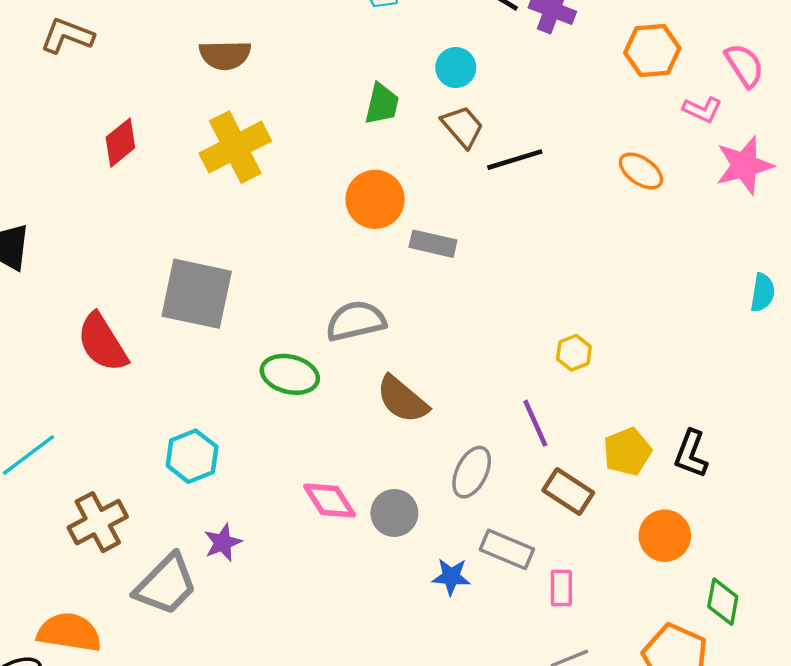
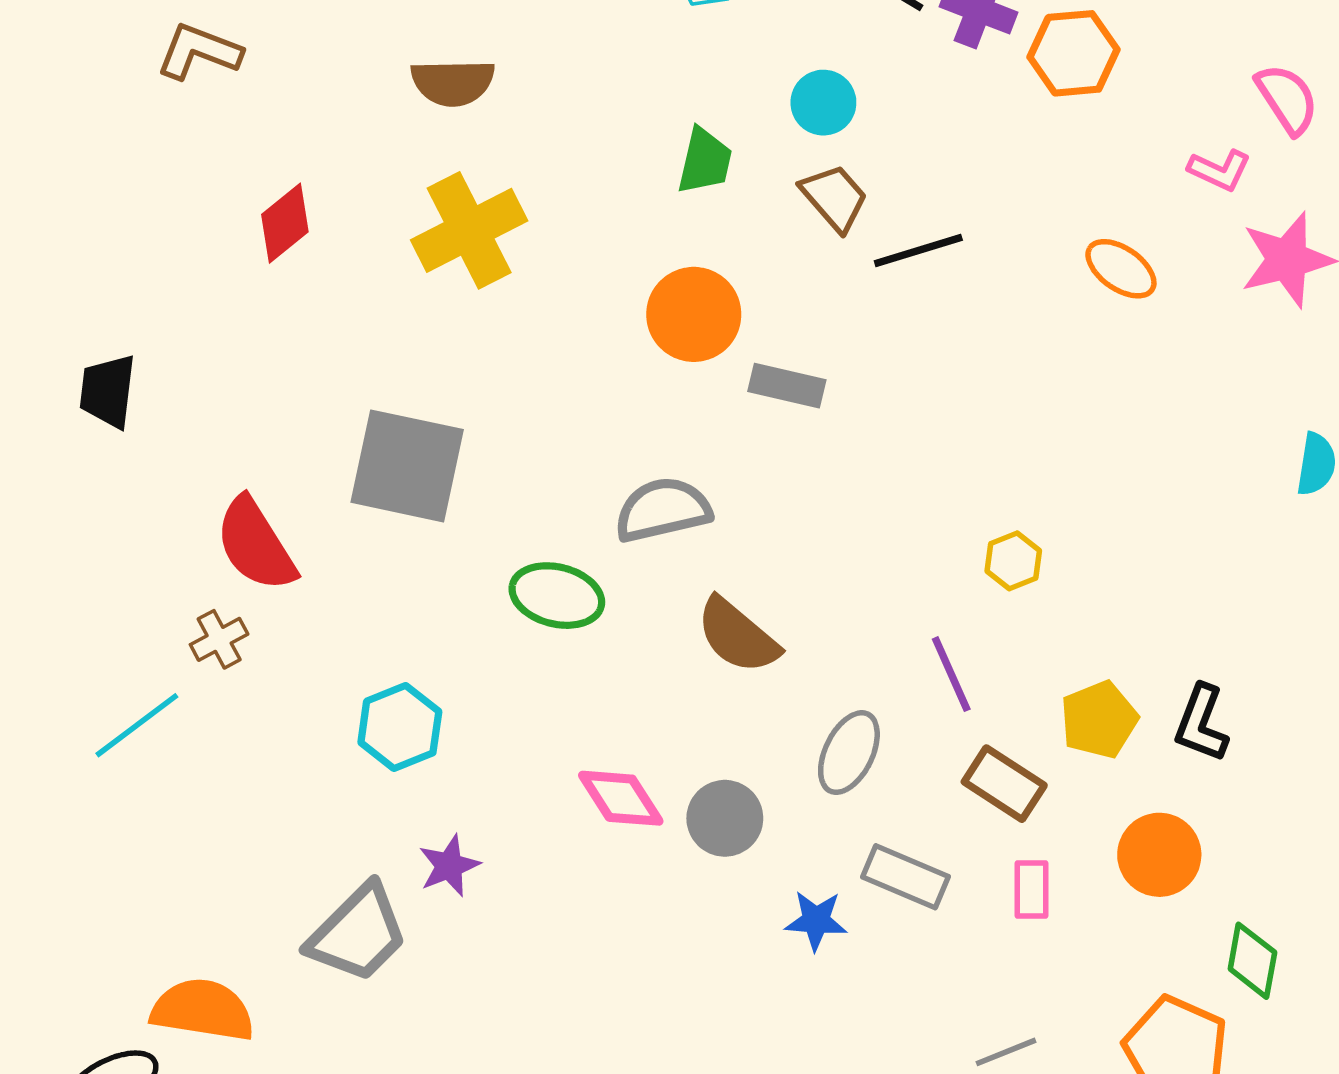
orange hexagon: (652, 50) -> (1074, 53), moved
brown cross: (98, 522) -> (219, 639), moved, size x0.6
pink rectangle: (561, 588) -> (1032, 889), moved

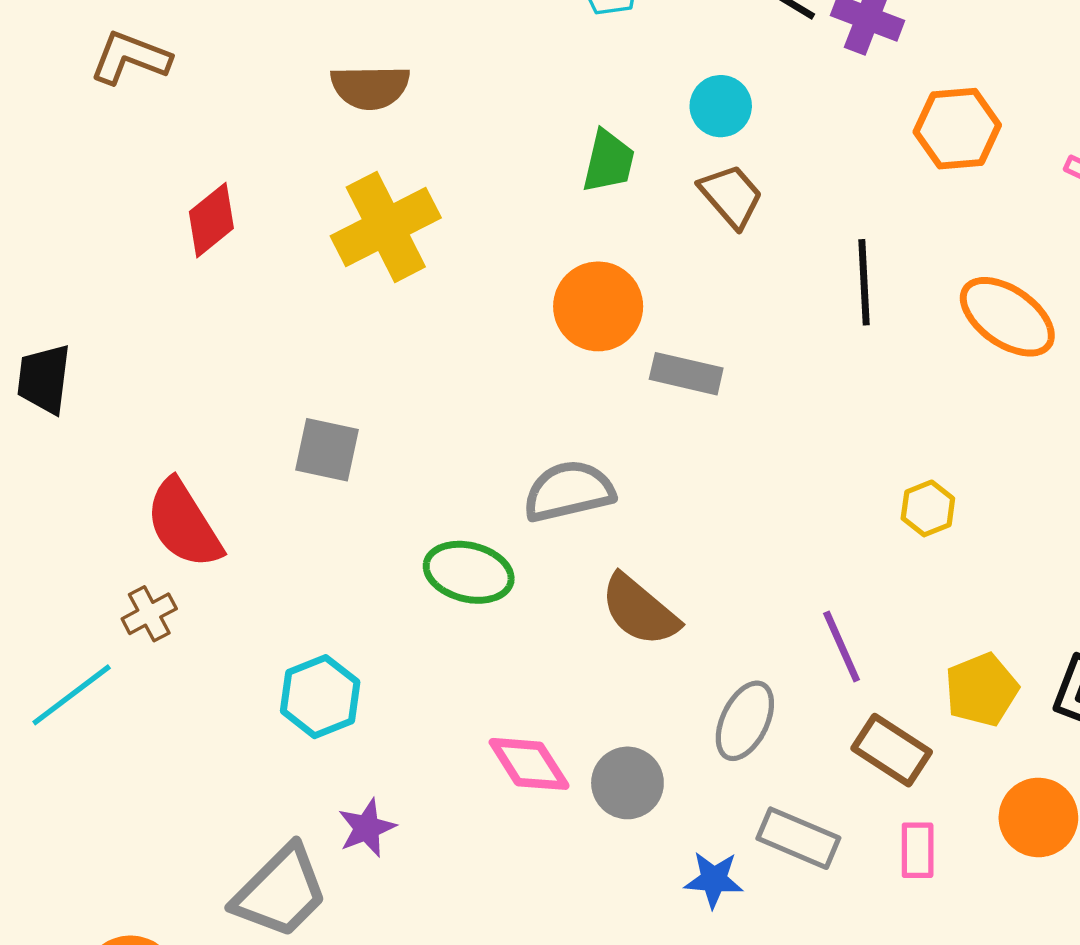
orange hexagon: (1074, 53) -> (957, 129), moved
black line: (918, 250) -> (864, 282), moved, turned -76
orange ellipse: (1121, 269) -> (1007, 317), moved, size x1.4
gray square: (407, 466) -> (327, 450), size x0.6
yellow hexagon: (1013, 561) -> (928, 508), moved

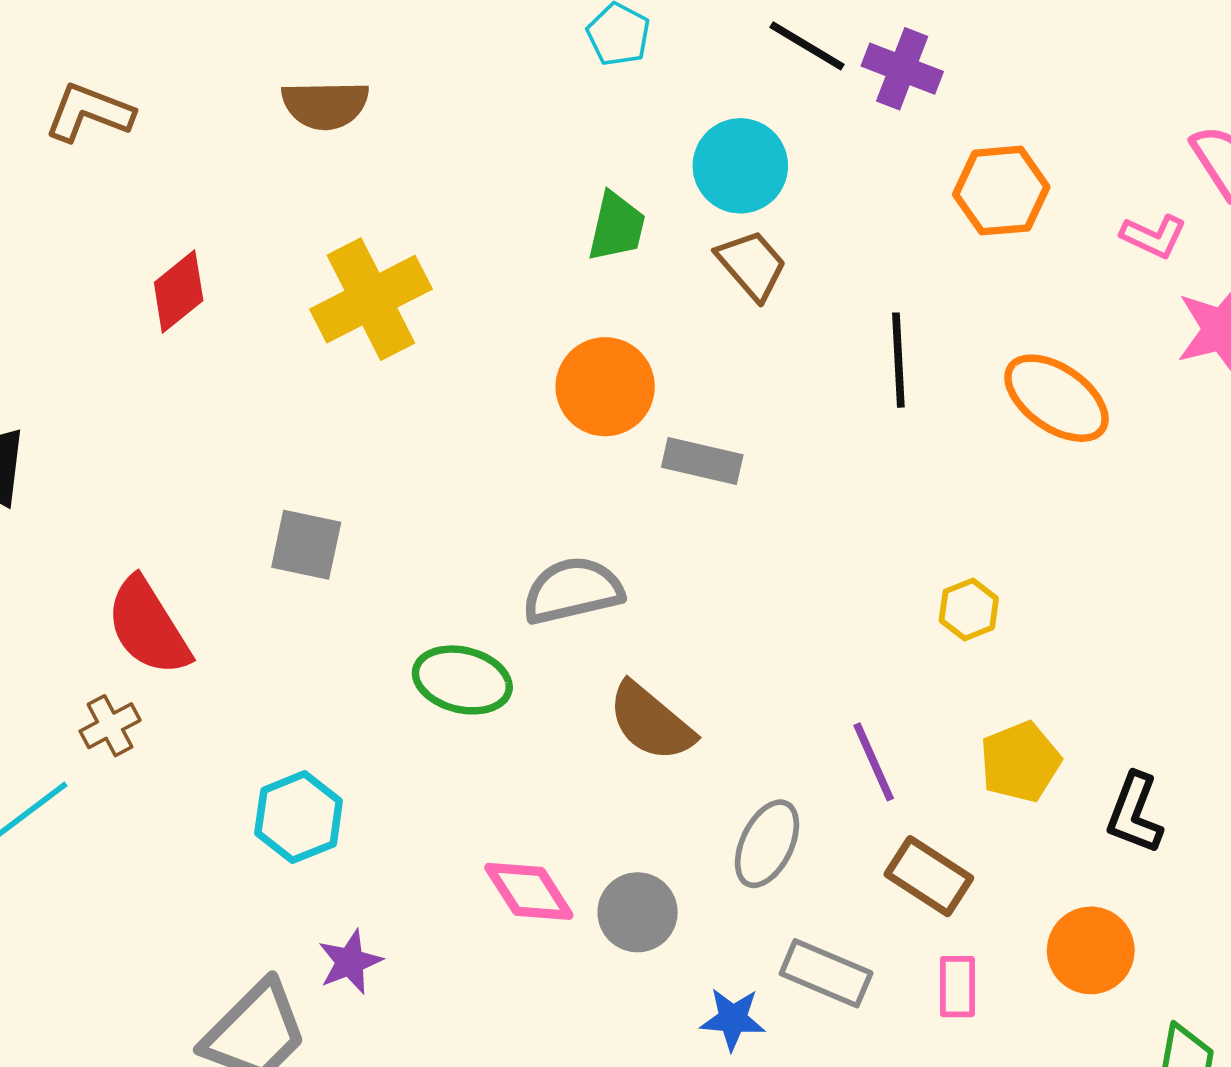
brown semicircle: (370, 87) -> (325, 105), moved
cyan circle: (721, 106) -> (740, 166), size x1.4
yellow pentagon: (981, 690) -> (1020, 762), moved

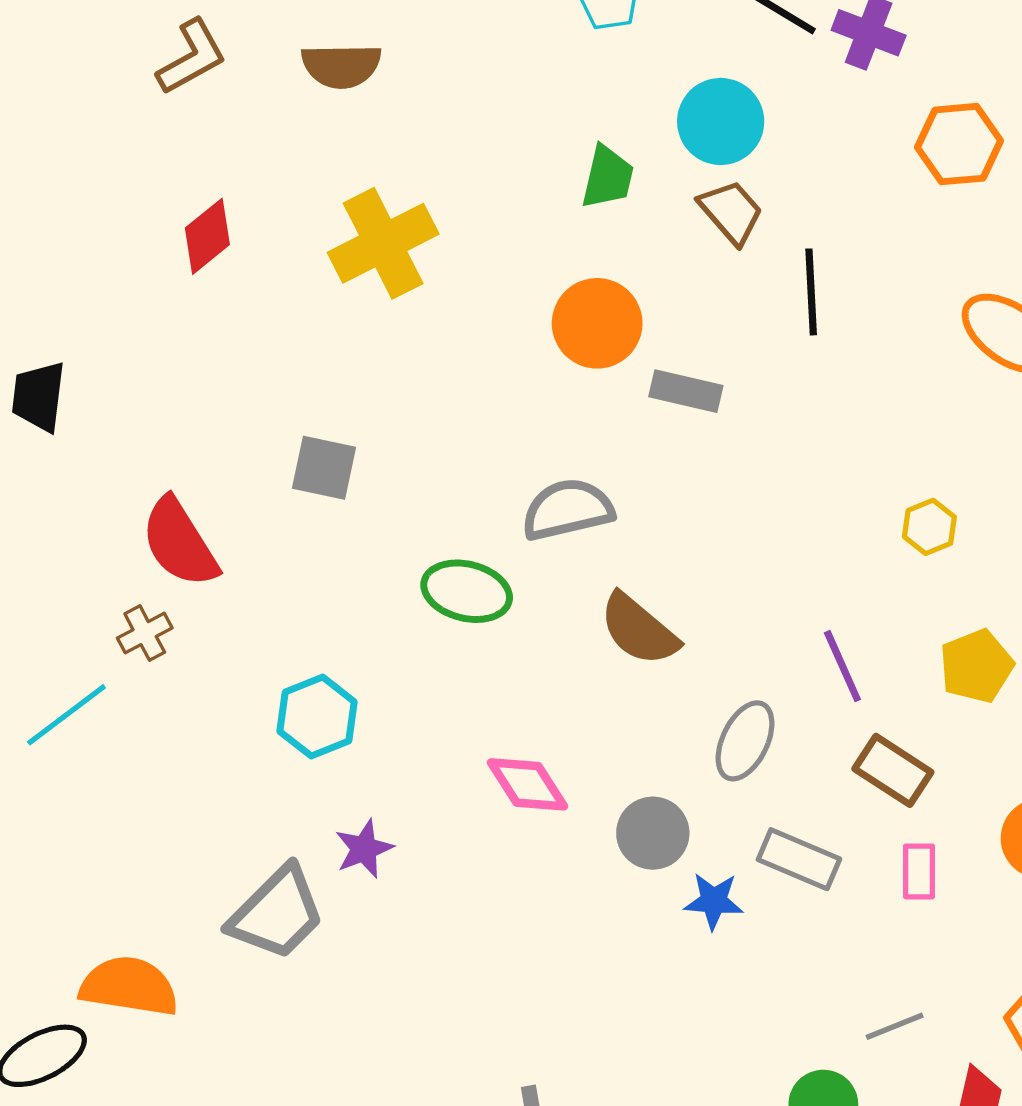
brown L-shape: (89, 112) -> (192, 57), moved, turned 130
black line: (898, 360) -> (811, 292), moved
gray circle: (638, 912) -> (653, 833), moved

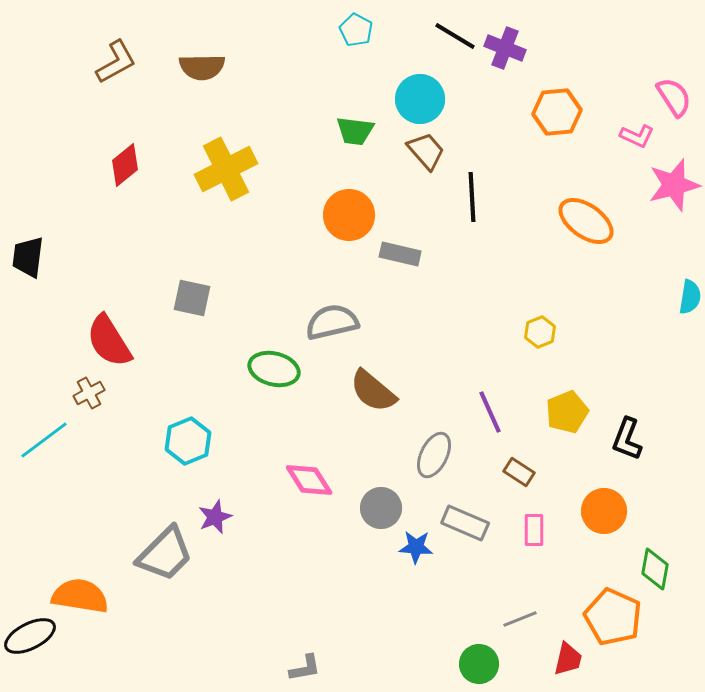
green trapezoid: (608, 177) -> (355, 131), turned 84
brown rectangle: (893, 770) -> (519, 472), size x0.7

